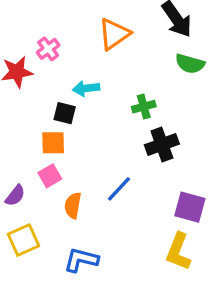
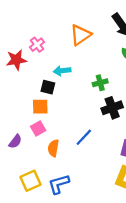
yellow square: (23, 240) -> (30, 181), moved
blue L-shape: (81, 260) -> (59, 184), turned -30

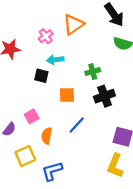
pink cross: (37, 45) -> (46, 36), moved
orange square: (40, 107) -> (67, 95), moved
yellow square: (30, 181) -> (25, 156), moved

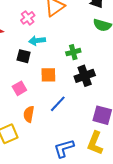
pink square: (32, 116) -> (19, 88), moved
blue L-shape: (52, 171) -> (64, 148), moved

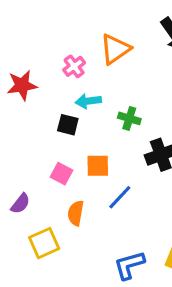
green cross: (73, 52) -> (129, 118), moved, turned 32
orange square: (48, 75) -> (98, 166), moved
pink square: (19, 88) -> (61, 174), turned -32

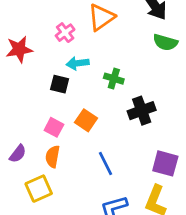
orange square: (98, 166) -> (86, 120), turned 35
blue line: (120, 197) -> (105, 163), moved, turned -70
orange semicircle: (76, 213) -> (53, 157), moved

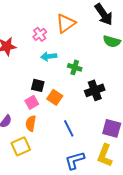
black square: (60, 84) -> (38, 85), moved
pink square: (54, 127) -> (32, 102), turned 32

